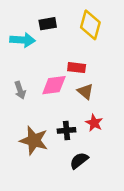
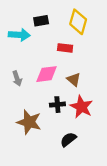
red rectangle: (77, 68) -> (65, 48), moved
red star: (94, 123) -> (81, 107), size x1.5
black cross: (67, 130) -> (57, 105), moved

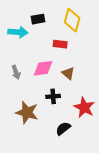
red star: (81, 107) -> (84, 107), moved

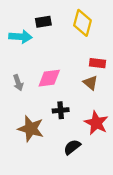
red rectangle: (60, 44) -> (97, 63), moved
brown triangle: (68, 73) -> (91, 83), moved

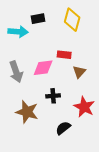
red rectangle: (97, 63) -> (64, 55), moved
gray arrow: (18, 83) -> (16, 72), size x1.5
brown triangle: (91, 83) -> (79, 72), turned 32

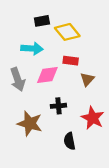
yellow diamond: (72, 20) -> (67, 32), moved, turned -55
cyan arrow: (18, 32) -> (32, 48), moved
black semicircle: (63, 128) -> (69, 141), turned -63

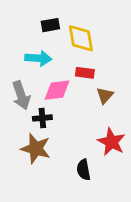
yellow diamond: (67, 32) -> (81, 38), turned 30
black cross: (58, 106) -> (42, 118), moved

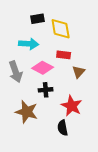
pink diamond: (57, 90) -> (43, 68), turned 35
black cross: (42, 118) -> (46, 90), moved
red star: (111, 142) -> (72, 106), moved

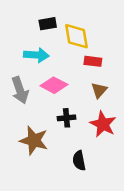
red rectangle: (64, 55) -> (93, 61), moved
black cross: (46, 90) -> (67, 118), moved
red star: (72, 106) -> (103, 124), moved

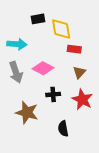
cyan arrow: (36, 55) -> (17, 44), moved

